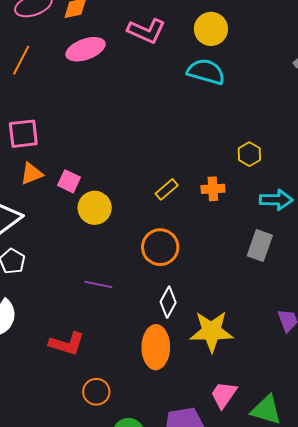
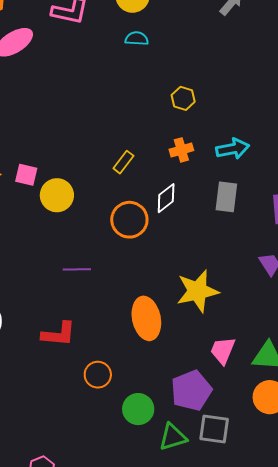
cyan semicircle: (206, 72) -> (137, 39), size x0.6
yellow hexagon: (249, 154) -> (183, 98), moved
orange cross: (213, 189) -> (181, 150), moved
white diamond: (168, 302) -> (166, 198), moved, turned 36

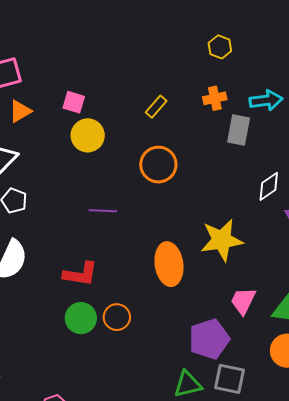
pink square: (26, 175) -> (74, 102), moved
gray rectangle: (226, 197) -> (239, 130), moved
white diamond: (166, 198) -> (269, 186), moved
green circle: (138, 409) -> (81, 318), moved

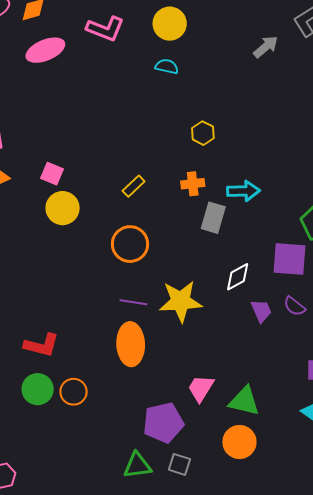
purple line: (103, 211) -> (133, 302), moved
yellow star: (222, 240) -> (181, 301), moved
gray square: (229, 379) -> (179, 464), size x0.7

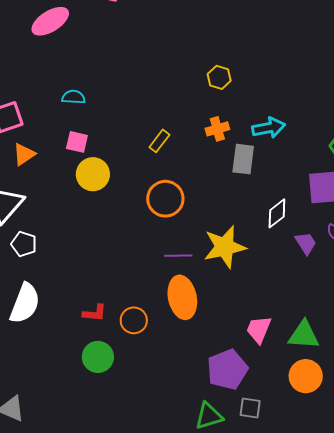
cyan semicircle: (167, 66) -> (73, 97), moved
red L-shape: (42, 345) -> (95, 313), size x0.7
orange circle: (74, 392) -> (134, 320), moved

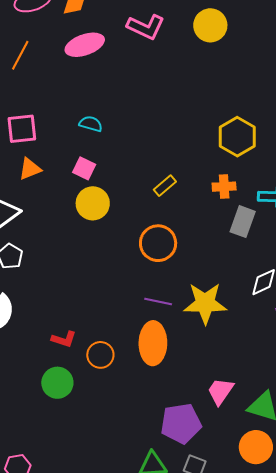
yellow hexagon: (219, 77) -> (237, 137), size x1.6

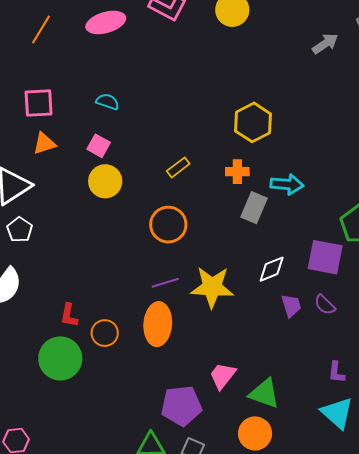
purple line: (158, 301) -> (165, 283), turned -32
red L-shape: (64, 339) -> (69, 315), turned 80
green circle: (57, 383) -> (60, 358), size x1.4

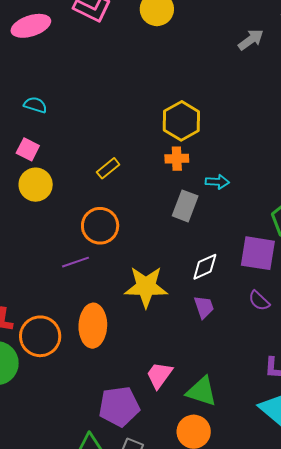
orange cross: (237, 172) -> (177, 159), moved
cyan arrow: (287, 184) -> (217, 182), size x0.7
purple line: (165, 283) -> (75, 262), moved
purple trapezoid: (291, 306) -> (204, 307), moved
orange circle: (105, 333) -> (40, 336), size x1.5

